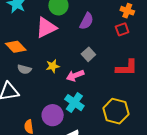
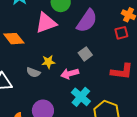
purple semicircle: (87, 21) -> (87, 21), size x1.4
gray semicircle: (24, 69) -> (33, 72), moved
cyan cross: (74, 103) -> (81, 97), moved

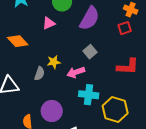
pink triangle: (46, 23) -> (49, 23), size x0.6
gray semicircle: (33, 72) -> (39, 74), turned -88
cyan cross: (81, 97) -> (89, 95), turned -30

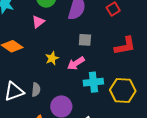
gray square: (90, 52) -> (85, 40), turned -32
gray semicircle: (39, 74) -> (36, 90), moved

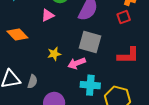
gray square: (85, 40) -> (90, 42), size x1.6

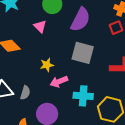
pink triangle: (48, 15) -> (40, 26), turned -48
pink arrow: (77, 63) -> (59, 82), moved

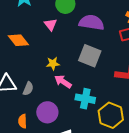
purple semicircle: (80, 20) -> (91, 23), turned -115
pink arrow: (59, 82) -> (63, 82), turned 48

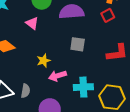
gray square: (90, 56) -> (78, 44), size x0.7
pink arrow: (63, 82) -> (58, 76), turned -36

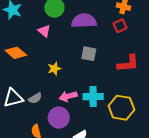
pink arrow: (58, 76) -> (68, 96), moved
gray semicircle: (25, 91) -> (35, 98), turned 48

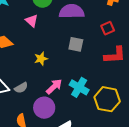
red square: (120, 26) -> (108, 28), moved
pink arrow: (68, 96) -> (54, 87), turned 150
cyan cross: (93, 97) -> (79, 87), turned 30

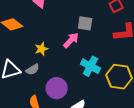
yellow star: (41, 59) -> (41, 49), moved
pink arrow: (54, 87) -> (71, 40), moved

